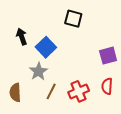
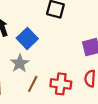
red cross: (79, 91) -> (61, 84), turned 30

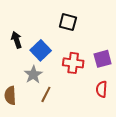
red cross: (61, 84) -> (73, 63), moved

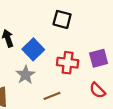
red semicircle: (102, 89) -> (97, 90), turned -49
brown line: (46, 94) -> (52, 96), moved, turned 42

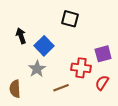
red cross: (68, 63) -> (81, 68), moved
red semicircle: (97, 90) -> (102, 83), turned 77

